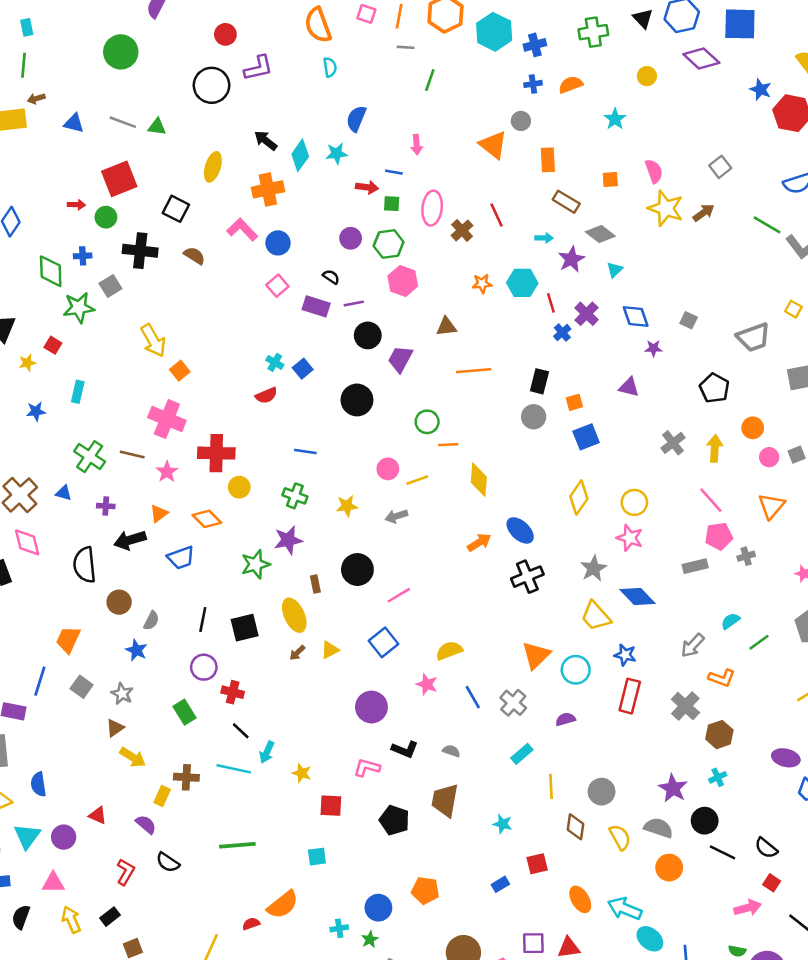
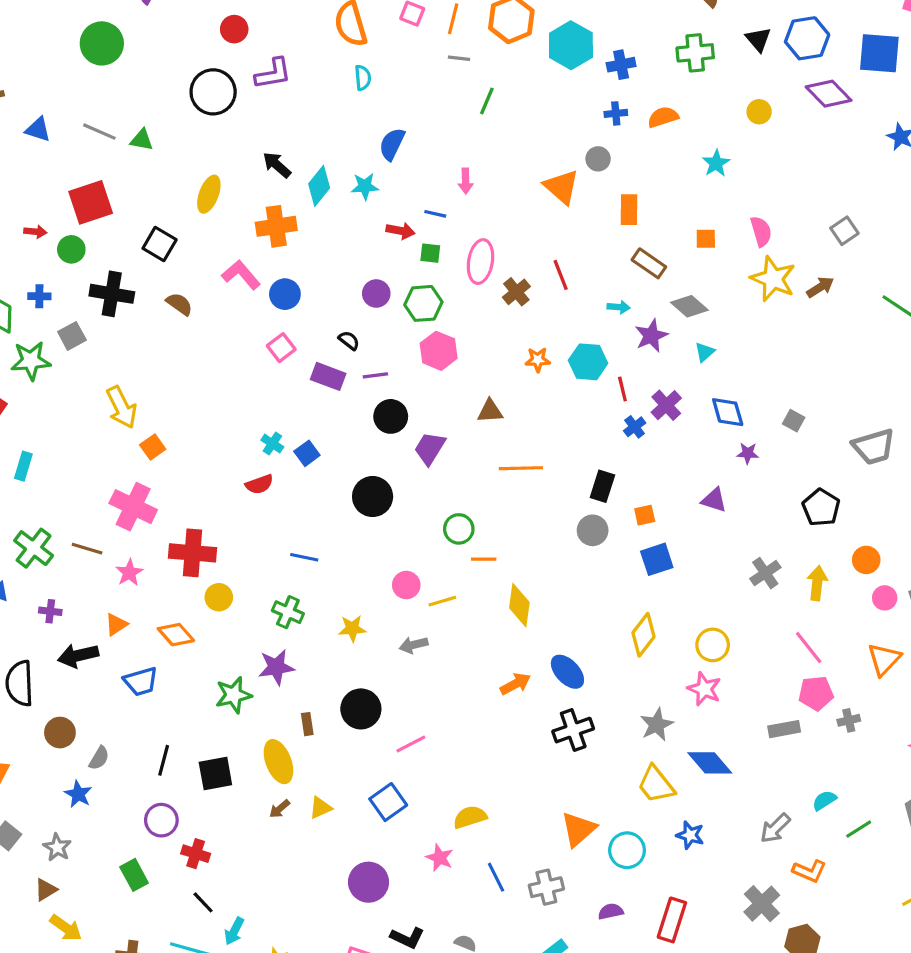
red rectangle: (630, 696) -> (672, 920), moved
gray cross: (513, 703) -> (546, 887), turned 32

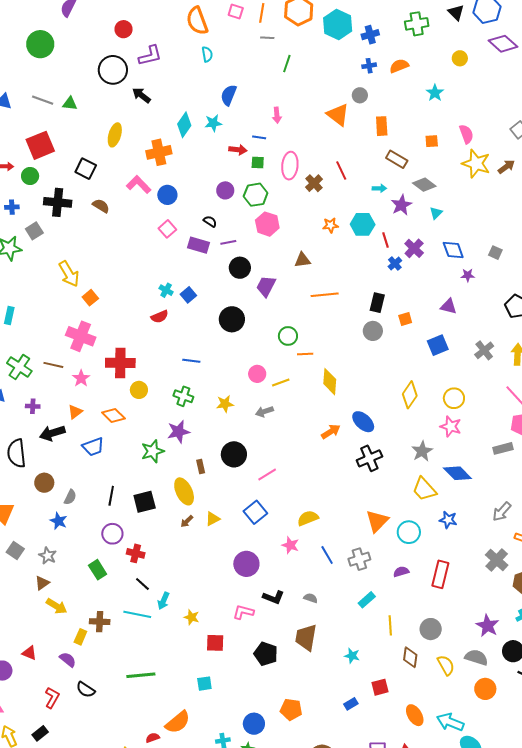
black arrow: (277, 165) -> (141, 95), moved
blue square: (657, 559) -> (438, 345), moved

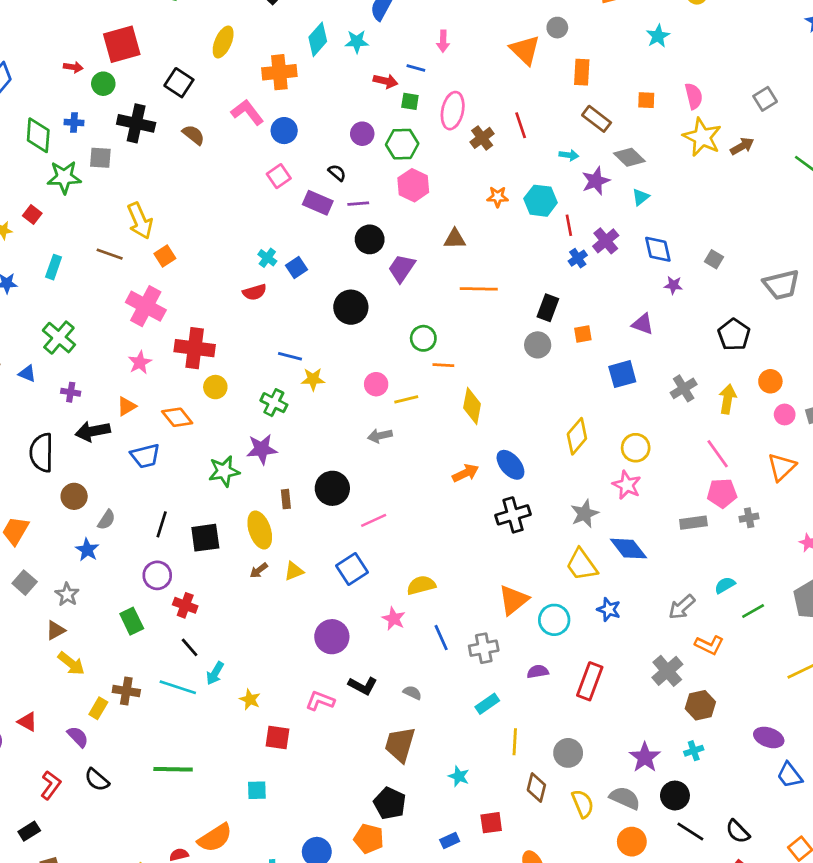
gray square: (34, 231) -> (100, 158), turned 30
brown line: (53, 365) -> (110, 254), moved
yellow star: (225, 404) -> (313, 379), moved
black pentagon: (266, 654) -> (390, 803), moved

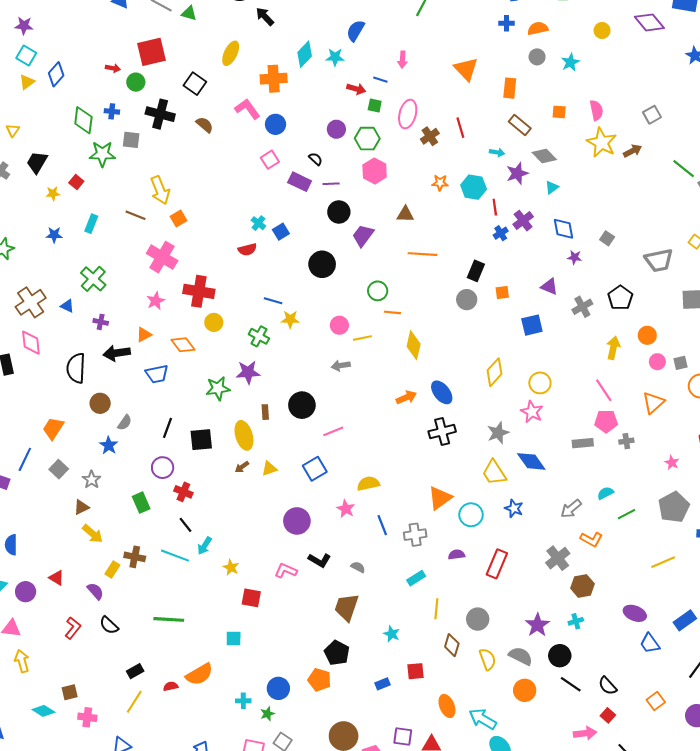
gray circle: (557, 28) -> (537, 57), moved
gray cross: (684, 388) -> (582, 307), moved
black rectangle: (29, 831) -> (135, 671), moved

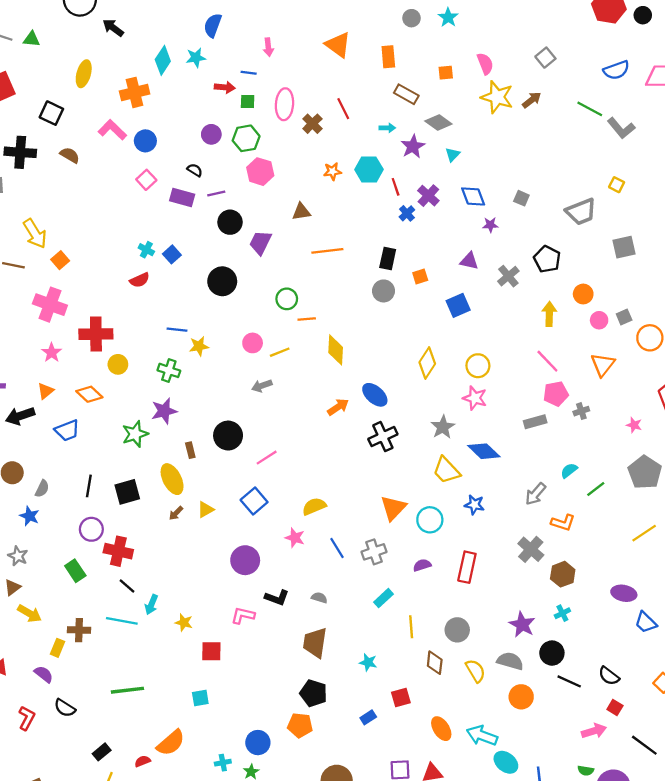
red cross: (183, 492) -> (118, 551), size x1.4

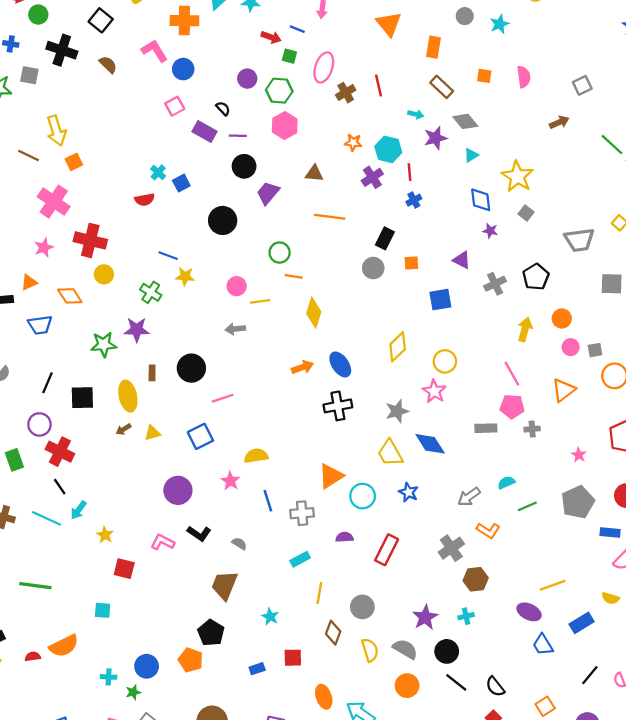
yellow star: (497, 97) -> (517, 176), moved
purple cross: (428, 196) -> (372, 177), moved
yellow line: (644, 533) -> (553, 585), moved

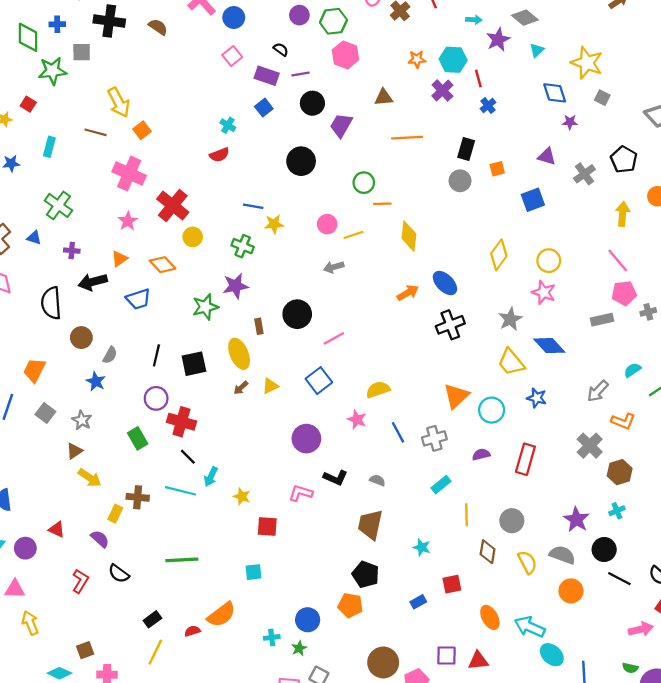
blue square: (181, 183) -> (264, 108), moved
red cross: (90, 240) -> (173, 206), turned 36

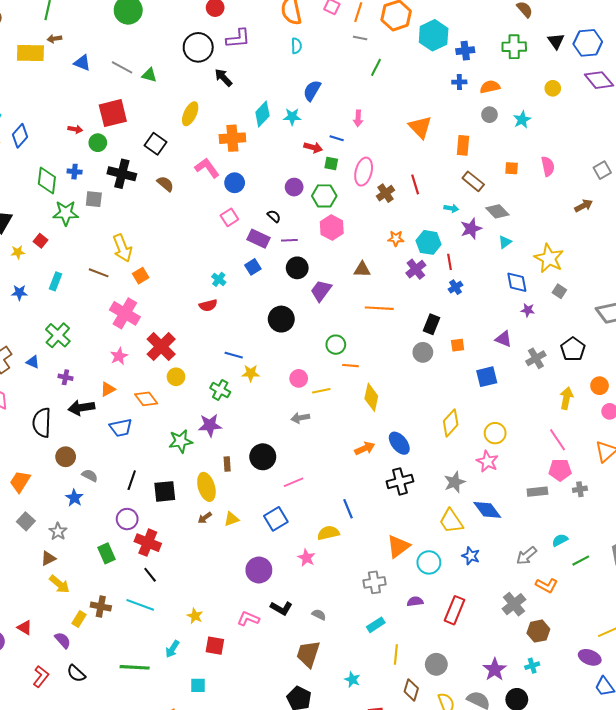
gray semicircle: (110, 355) -> (90, 475), turned -98
blue line: (398, 432) -> (348, 509), moved
cyan arrow: (211, 477) -> (172, 649), moved

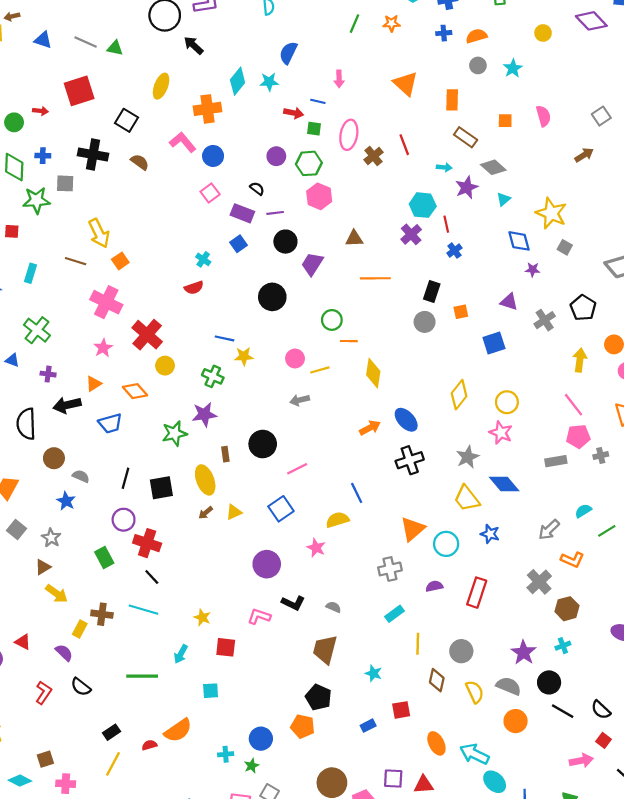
green circle: (98, 143) -> (14, 122), moved
orange star: (396, 238) -> (392, 23), moved
red square: (40, 241) -> (12, 231), turned -32

